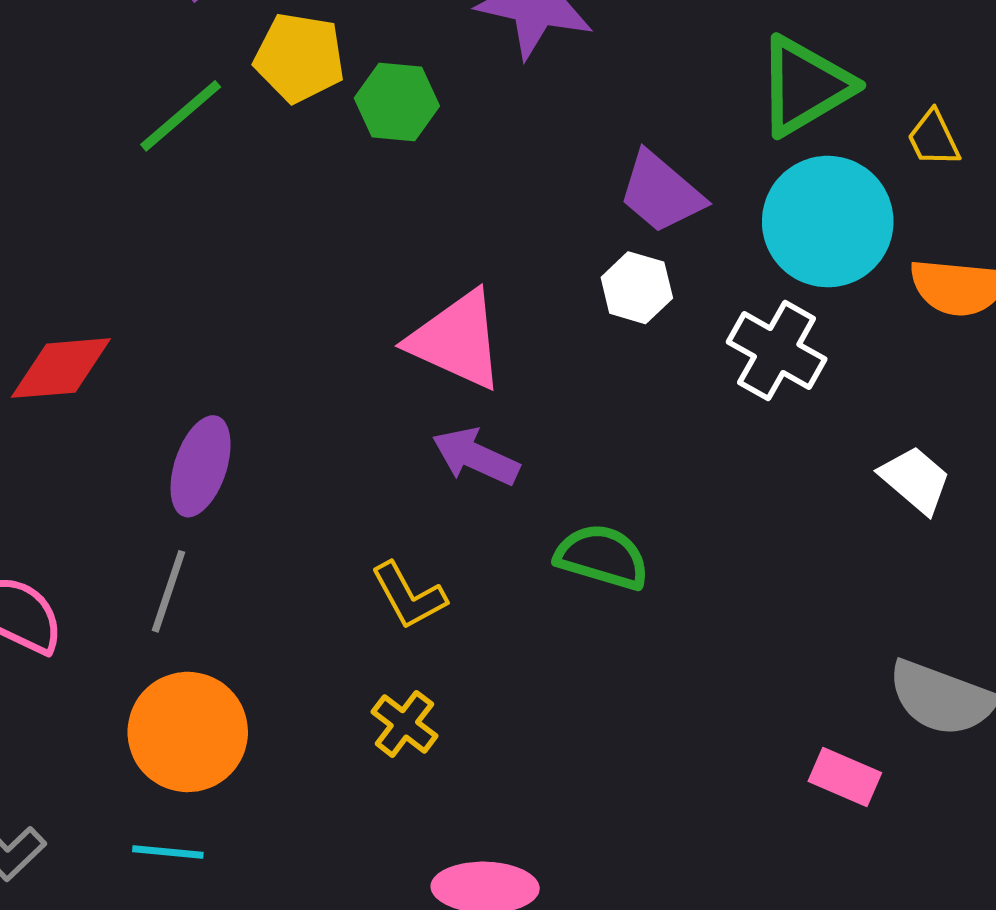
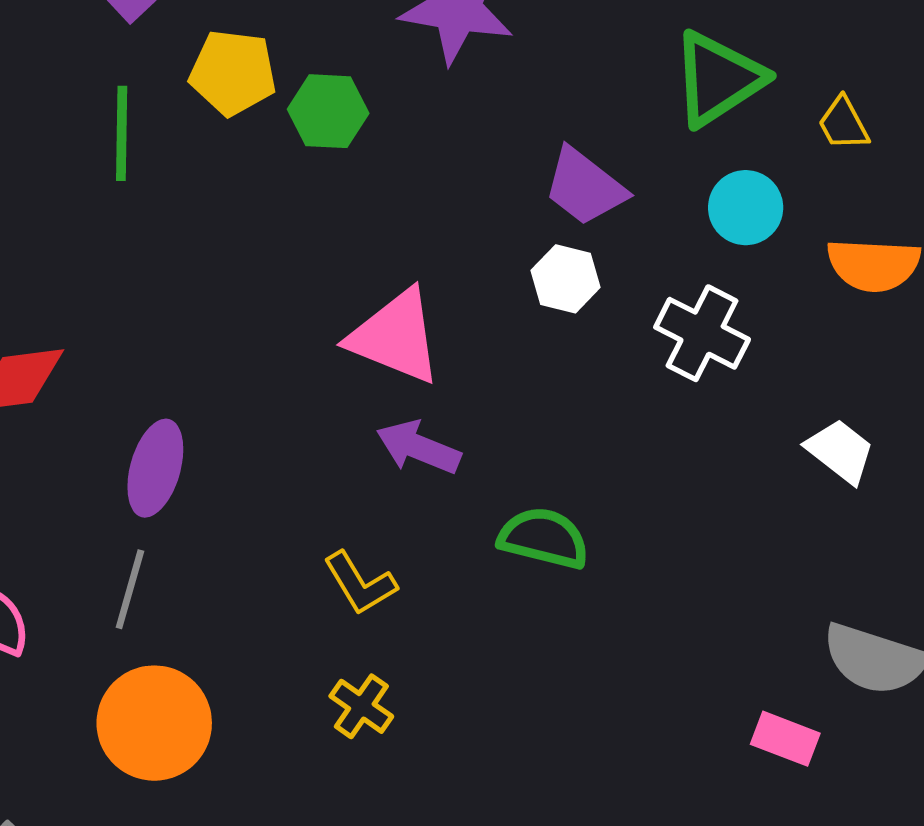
green line: (181, 116) -> (122, 133), turned -46
cyan circle: (828, 222) -> (746, 208), size x0.6

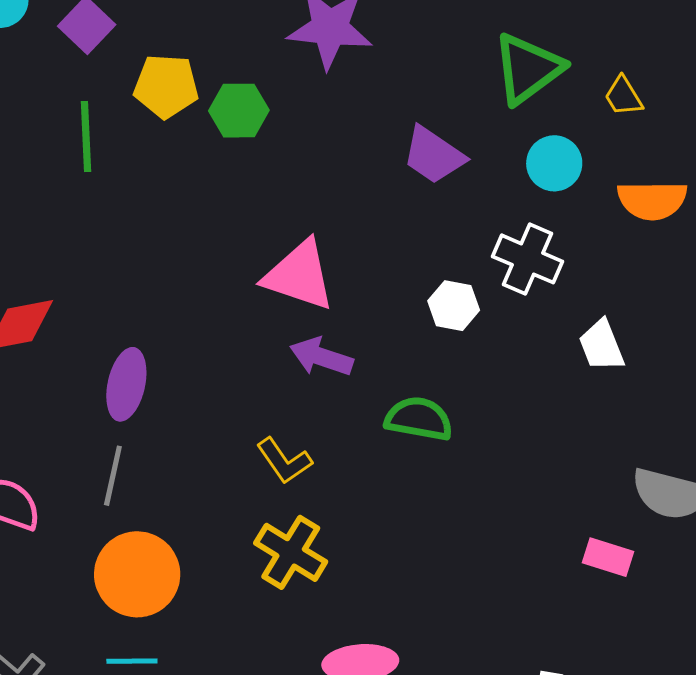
white hexagon: (566, 279) -> (454, 306), moved
white trapezoid: (840, 451) -> (602, 345), moved, turned -146
yellow cross: (361, 706) -> (291, 552), size x1.5

